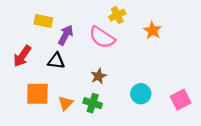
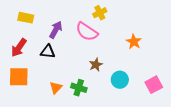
yellow rectangle: (43, 21) -> (26, 18), moved
orange star: (152, 30) -> (134, 42), moved
brown star: (98, 76) -> (96, 65), moved
orange square: (37, 94) -> (19, 77), moved

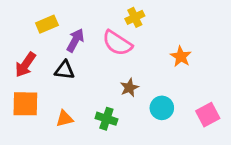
yellow rectangle: (26, 18) -> (47, 24), moved, turned -35
orange triangle: (56, 88) -> (65, 119), moved, turned 32

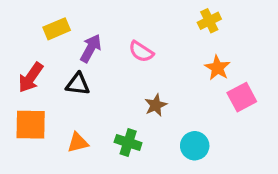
yellow cross: (135, 17) -> (209, 21), moved
pink semicircle: (117, 43) -> (141, 52), size x0.7
cyan circle: (162, 108) -> (195, 146), moved
pink square: (208, 115) -> (242, 97), moved

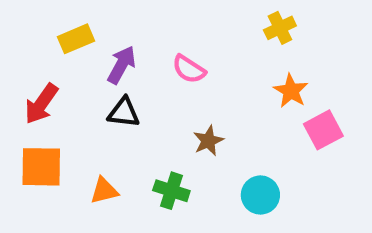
black triangle: (78, 84) -> (124, 113), moved

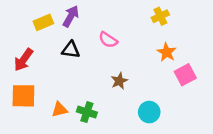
purple arrow: (122, 65) -> (71, 16), moved
black triangle: (124, 113) -> (71, 50), moved
green cross: (171, 191) -> (87, 112), moved

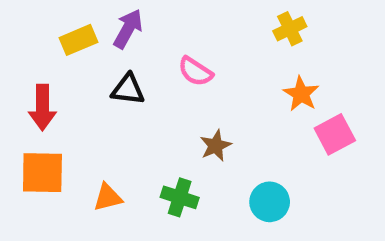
red arrow: (23, 60) -> (42, 107), turned -35
green cross: (87, 112) -> (180, 197), moved

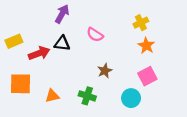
yellow cross: (290, 29) -> (141, 23), moved
yellow rectangle: (78, 40) -> (14, 41), moved
red arrow: (42, 107) -> (39, 53), moved, turned -110
pink square: (335, 134) -> (147, 76), moved

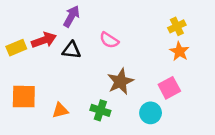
yellow cross: (141, 23) -> (177, 26), moved
orange star: (146, 46) -> (179, 51), moved
red arrow: (39, 53) -> (44, 40), moved
brown star: (105, 71) -> (120, 82), size x1.5

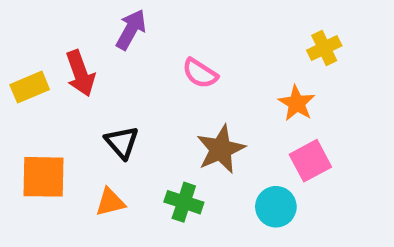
red arrow: (44, 40) -> (80, 73), turned 90
black triangle: (71, 50) -> (122, 142), moved, turned 42
orange star: (179, 51) -> (297, 103), moved

